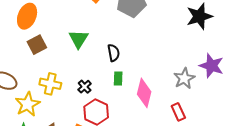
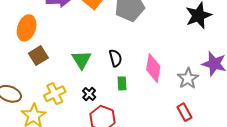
green triangle: (79, 39) -> (81, 60), moved
yellow cross: (50, 84) -> (55, 94), turned -35
pink diamond: (144, 93) -> (153, 68), moved

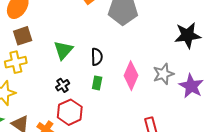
gray star: (188, 78) -> (163, 74), moved
yellow cross: (55, 94) -> (16, 62), moved

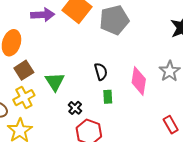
green triangle: (63, 50) -> (55, 82), moved

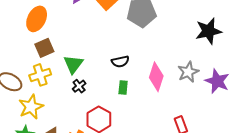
black semicircle: (101, 72) -> (120, 61), turned 84
black cross: (75, 108) -> (79, 86), moved

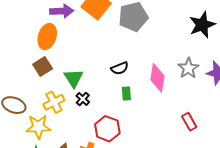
orange ellipse: (37, 19) -> (47, 36), moved
yellow cross: (40, 75) -> (54, 102), moved
yellow star: (31, 107) -> (38, 127), turned 30

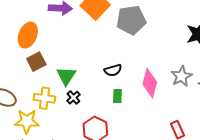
orange ellipse: (47, 36) -> (28, 35), moved
yellow cross: (54, 102) -> (44, 98), turned 30

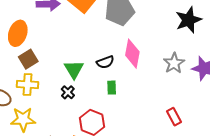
green triangle: (66, 76) -> (74, 69), moved
pink diamond: (150, 83) -> (132, 54), moved
yellow cross: (44, 98) -> (28, 84), moved

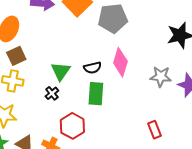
gray star: (174, 63) -> (161, 77), turned 30
green rectangle: (112, 88) -> (96, 94), size x1.6

